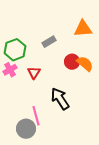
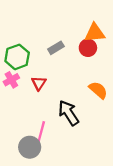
red circle: (72, 62) -> (88, 48), moved
orange semicircle: (85, 64) -> (98, 90), moved
pink line: (36, 116) -> (41, 132), turned 30

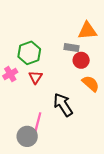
gray rectangle: (56, 48) -> (72, 48), moved, turned 40
red circle: (88, 48) -> (81, 60), moved
green hexagon: (17, 57) -> (29, 53), moved

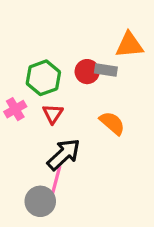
red circle: (81, 60) -> (87, 72), moved
orange semicircle: (91, 84) -> (112, 123), moved
black arrow: (63, 105) -> (64, 154), moved, turned 80

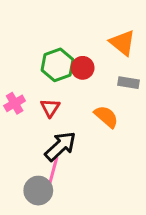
orange triangle: (129, 45) -> (123, 43), turned 44
gray rectangle: (106, 70) -> (128, 83), moved
green hexagon: (43, 78) -> (57, 65), moved

